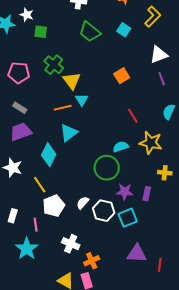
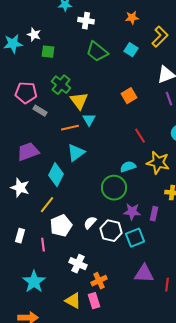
gray rectangle: (20, 108) -> (40, 111), moved
yellow line: (40, 185) -> (47, 205), turned 72
cyan star: (27, 249) -> (34, 282), moved

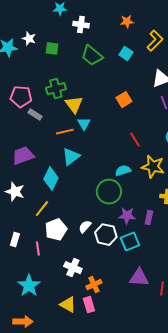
green square: (48, 52) -> (52, 49), moved
green cross: (61, 85) -> (56, 89), turned 36

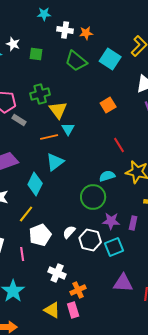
orange star: (127, 22) -> (86, 33), moved
cyan square: (126, 54) -> (110, 59), size x1.5

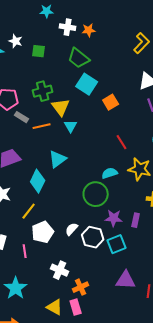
cyan square: (110, 59) -> (87, 84), moved
orange line: (49, 137) -> (42, 126), moved

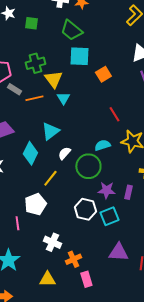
cyan square: (87, 84) -> (79, 56), turned -30
yellow line: (29, 211) -> (50, 178), moved
white semicircle: (72, 229) -> (64, 153), moved
yellow triangle: (55, 307) -> (47, 279), turned -30
pink rectangle: (76, 307) -> (86, 279), moved

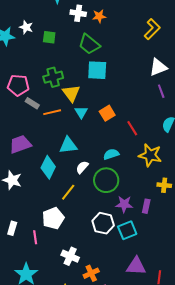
orange square: (103, 74) -> (107, 113), moved
cyan triangle: (50, 131) -> (68, 145), turned 30
cyan semicircle: (102, 145) -> (111, 154), moved

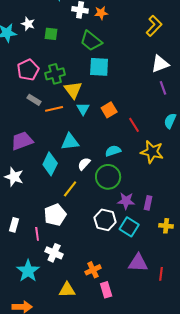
pink pentagon: (18, 85) -> (28, 70), moved, turned -30
yellow cross: (164, 185) -> (166, 226), moved
cyan square: (127, 230) -> (129, 227), turned -36
white cross: (70, 256) -> (54, 253), moved

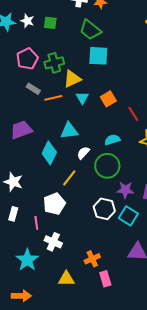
white star: (28, 24) -> (27, 21), moved
yellow triangle: (73, 90) -> (72, 79), turned 42
white star: (14, 177) -> (13, 182), moved

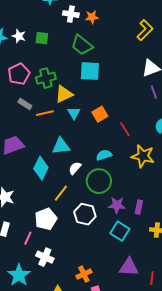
white hexagon: (104, 209) -> (85, 214), moved
pink line: (36, 223) -> (28, 238), turned 32

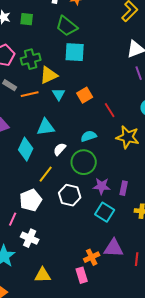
orange cross: (84, 274) -> (92, 257), moved

